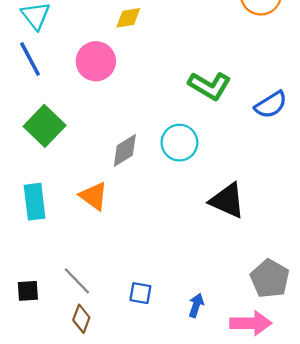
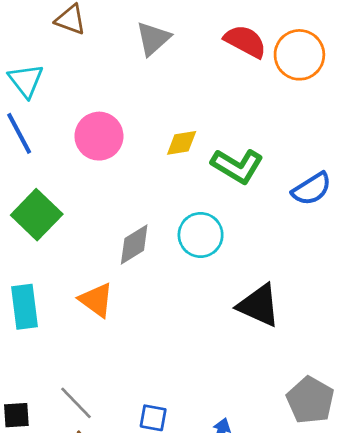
yellow diamond: (128, 18) -> (182, 143), moved

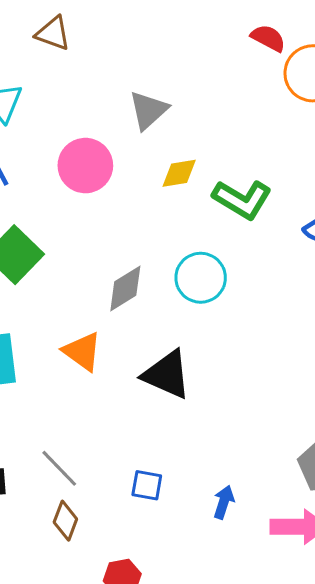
gray triangle: (153, 39) -> (148, 110), moved
red semicircle: (245, 41) -> (268, 38), moved, size x0.7
black triangle: (259, 305) -> (167, 375), moved

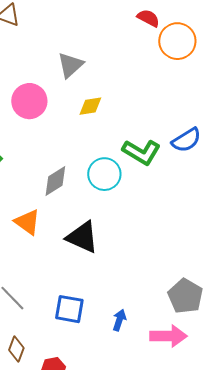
green L-shape: (242, 199) -> (141, 152), moved
blue square: (147, 485) -> (69, 309), size x1.4
brown diamond: (65, 521) -> (16, 349), moved

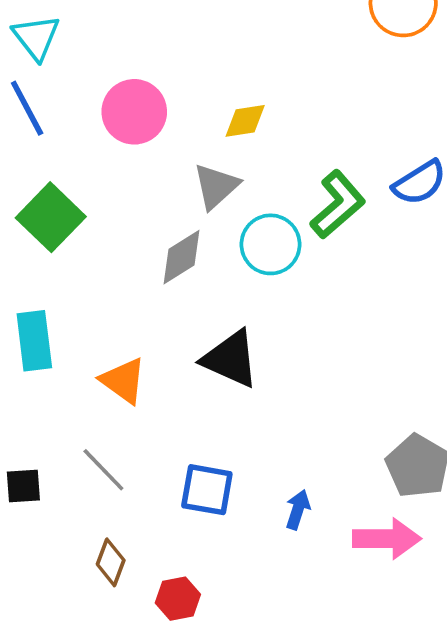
gray triangle: (70, 65) -> (216, 186), moved
green L-shape: (141, 152) -> (338, 204), turned -72
orange triangle: (27, 222) -> (123, 381), moved

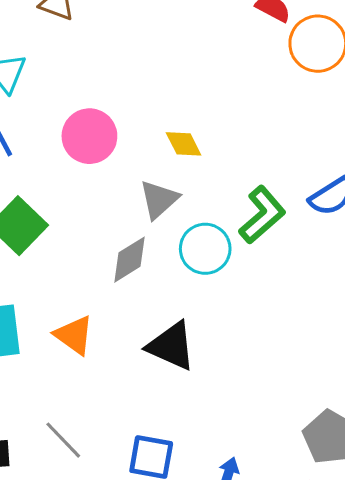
yellow diamond: (245, 121) -> (184, 144), turned 72
orange triangle: (123, 381) -> (74, 335), moved

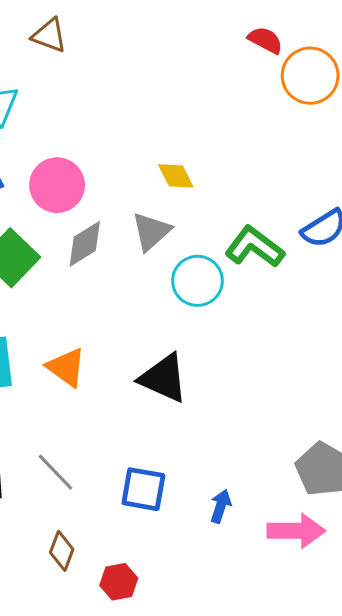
pink circle: (89, 136) -> (57, 185), moved
green L-shape: (262, 215) -> (255, 247), turned -102
gray diamond: (130, 260) -> (85, 244), moved

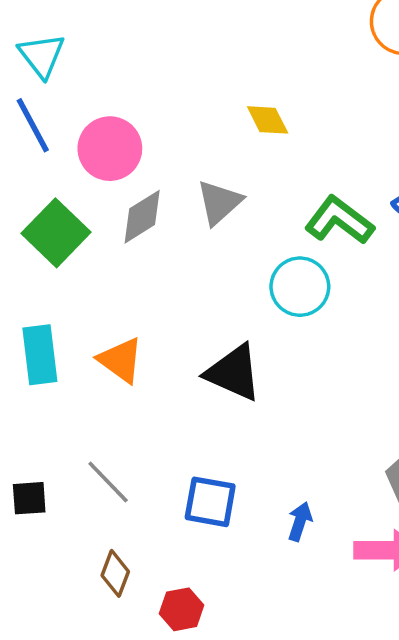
yellow diamond: (176, 176) -> (268, 120), moved
cyan circle: (197, 281) -> (300, 287), moved

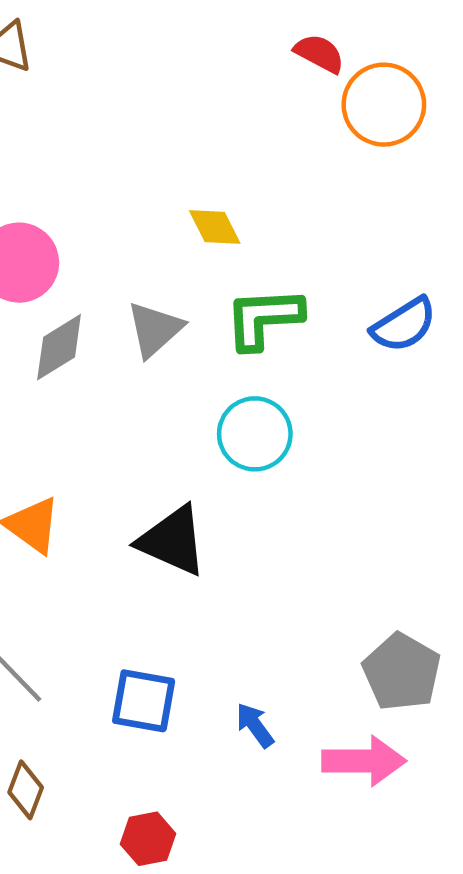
green L-shape: (339, 220) -> (264, 318), moved, turned -40
blue arrow: (300, 521) -> (255, 725), turned -54
red hexagon: (182, 609) -> (148, 839), moved

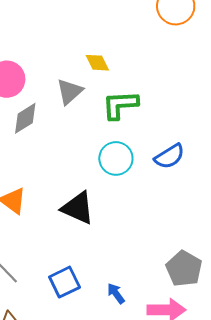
blue semicircle: (404, 325) -> (170, 156), moved
gray triangle: (155, 329) -> (70, 92), moved
blue square: (144, 701) -> (64, 282), turned -36

